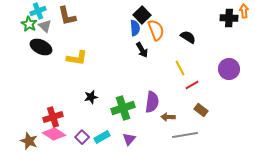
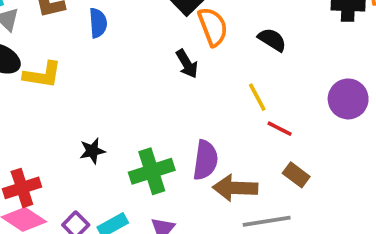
blue semicircle: (135, 28) -> (98, 23), moved
yellow L-shape: (77, 58) -> (42, 75), moved
red line: (192, 85) -> (280, 129), turned 56
brown arrow: (168, 117) -> (235, 188), size x1.6

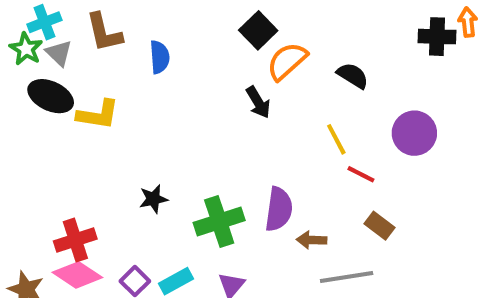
orange semicircle: (213, 27) -> (287, 61), turned -111
purple circle: (348, 99) -> (414, 133), moved
brown arrow: (235, 188) -> (312, 240), size x0.6

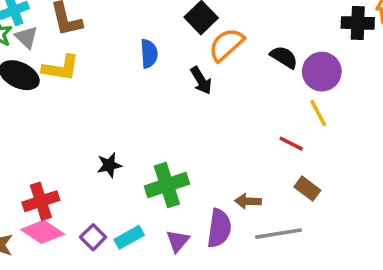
blue semicircle: (160, 57) -> (149, 54), moved
yellow L-shape: (98, 115) -> (61, 68), moved
purple circle: (414, 133) -> (322, 72), moved
yellow line: (336, 139) -> (318, 113), moved
purple semicircle: (279, 209) -> (219, 228), moved

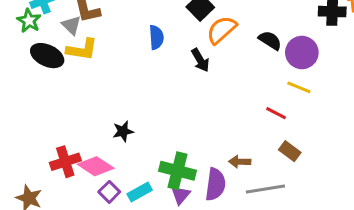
gray triangle: (26, 37) -> (71, 25), moved
yellow line: (318, 113) -> (299, 87), turned -40
green cross: (167, 185) -> (178, 171), moved, turned 32
pink diamond: (43, 232) -> (96, 166), moved

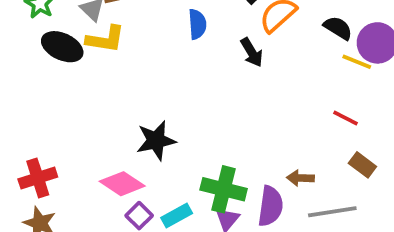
yellow line: (299, 87) -> (357, 62), moved
black star: (123, 131) -> (156, 140), size x1.5
red cross: (65, 162) -> (38, 178), moved

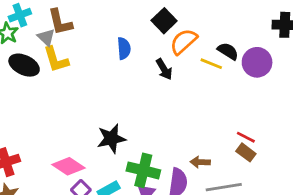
yellow L-shape: (105, 39) -> (56, 60), turned 64
yellow line: (357, 62) -> (211, 64), moved
red line: (345, 118) -> (246, 137), moved
black star: (156, 140) -> (111, 139), moved

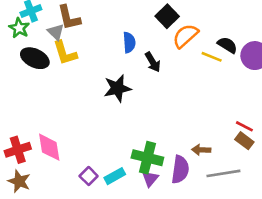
black arrow: (164, 69) -> (153, 62), moved
black star: (111, 139) -> (117, 88), moved
pink diamond: (68, 166) -> (49, 147), moved, turned 48

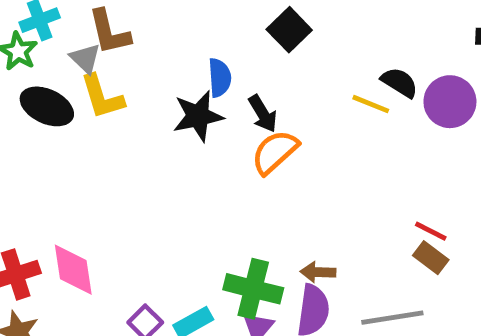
orange semicircle: (185, 36) -> (275, 152), moved
black star: (117, 88) -> (198, 116), moved
brown arrow: (201, 150) -> (318, 272), moved

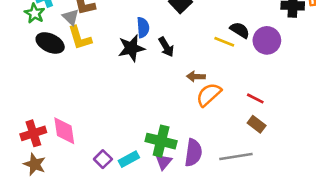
orange semicircle: (275, 152) -> (209, 95), moved
red line: (431, 231) -> (255, 98), moved
brown arrow: (318, 272) -> (196, 77), moved

